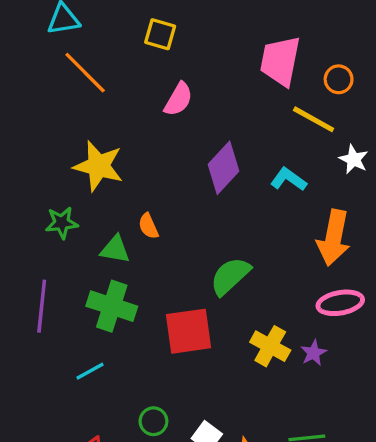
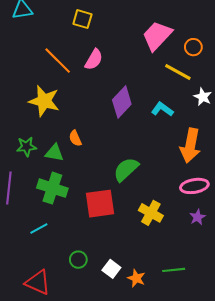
pink trapezoid: (280, 61) -> (157, 36), turned 32
orange line: (85, 73) -> (58, 61), moved
green star: (62, 223) -> (26, 147), moved
purple star: (314, 353) -> (198, 217), moved

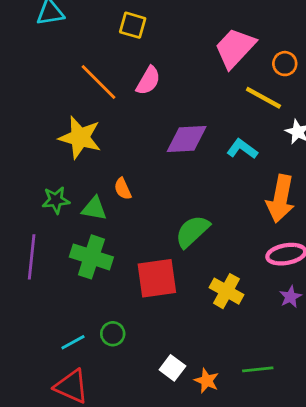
purple diamond: (122, 102) -> (187, 139), turned 44
cyan line: (39, 228) -> (73, 342), moved
green circle: (78, 260) -> (113, 334), moved

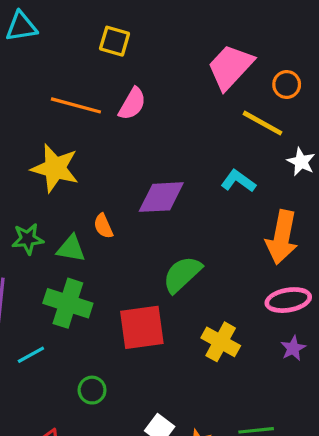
orange line: (99, 82) -> (76, 105), turned -30
purple diamond: (187, 139) -> (161, 197), moved
cyan line: (73, 342) -> (31, 355), moved

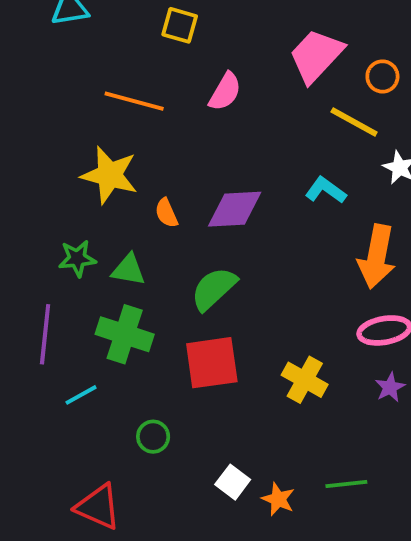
pink semicircle: (132, 104) -> (225, 92), moved
orange semicircle: (103, 226) -> (166, 213), moved
green semicircle: (182, 274) -> (214, 289), moved

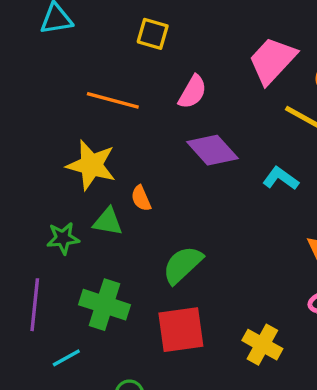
purple diamond: (235, 209) -> (212, 150), moved, turned 51
green triangle: (128, 270) -> (108, 222), moved

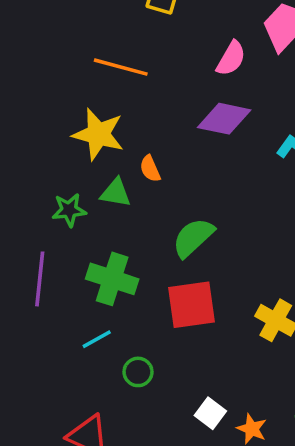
pink semicircle: (193, 92) -> (231, 58), moved
purple diamond: (212, 150) -> (224, 119), turned -36
cyan line: (66, 358) -> (97, 339), moved

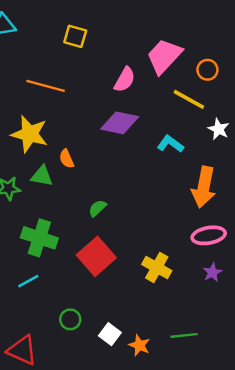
green semicircle: (193, 238) -> (97, 208), size x0.6
red square: (191, 305) -> (96, 256), turned -33
green circle: (138, 372) -> (70, 319), moved

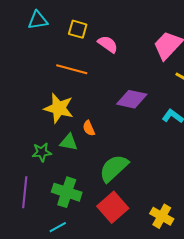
yellow square: (75, 36) -> (78, 29), moved
pink semicircle: (125, 80) -> (108, 44), moved, turned -85
green semicircle: (97, 208) -> (114, 168), size x2.0

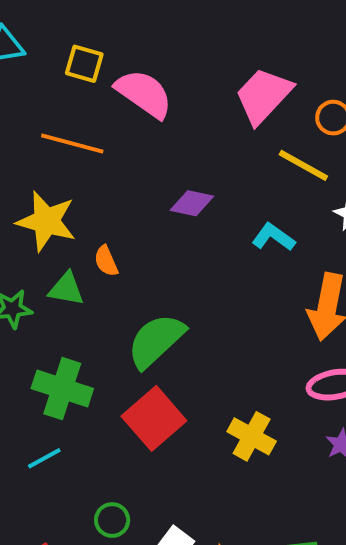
pink semicircle: (108, 44) -> (144, 94), size x1.4
purple diamond: (132, 99) -> (192, 203), size x0.7

